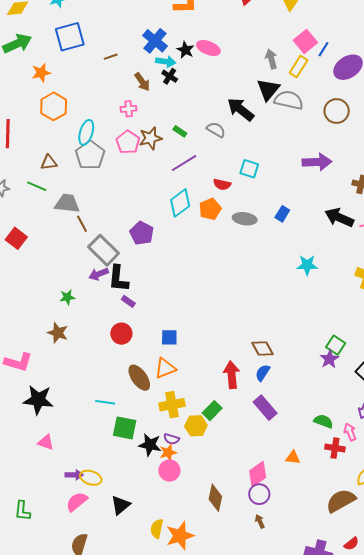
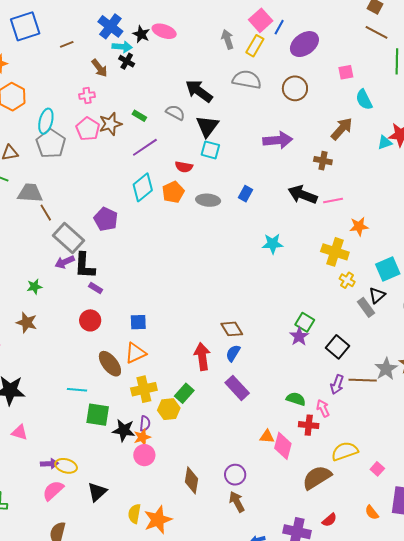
black triangle: (268, 90) -> (207, 126), moved
purple semicircle: (171, 439) -> (145, 424), turned -98
pink diamond: (258, 474) -> (283, 446), moved, turned -36
brown arrow: (260, 521) -> (237, 502), size x1.5

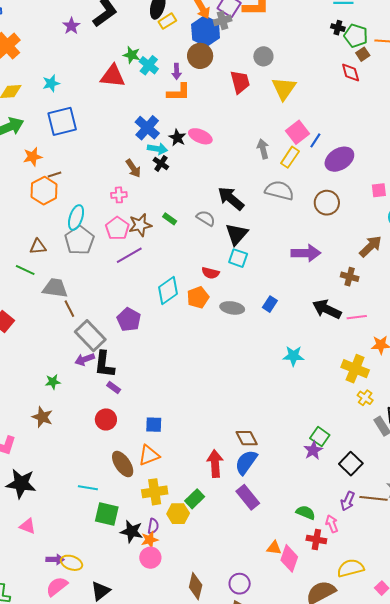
brown line: (67, 44) -> (54, 174), moved
purple line: (145, 147) -> (129, 255), moved
blue semicircle: (233, 353) -> (246, 462), size x1.5

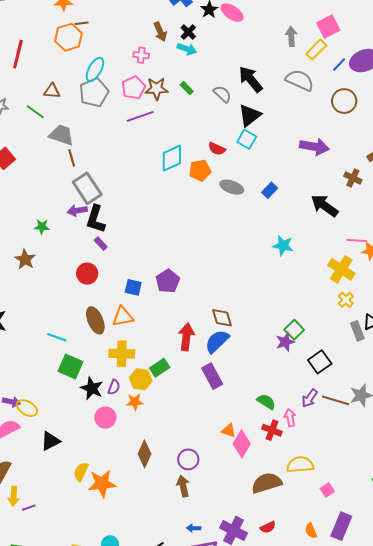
blue line: (315, 140) -> (339, 64), moved
cyan arrow: (157, 149) -> (187, 49), moved
pink line: (357, 317) -> (357, 241), moved
purple pentagon: (129, 320) -> (168, 281), moved
orange star: (150, 540) -> (135, 402), moved

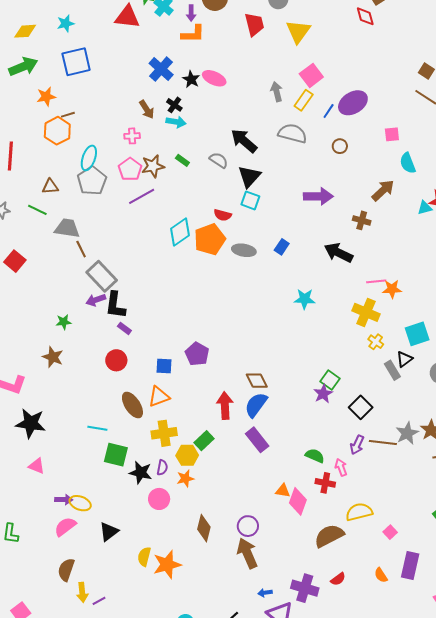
brown circle: (344, 101) -> (340, 146), size x0.6
orange pentagon: (200, 170) -> (210, 239), size x1.4
brown arrow: (183, 486) -> (247, 553), size x1.4

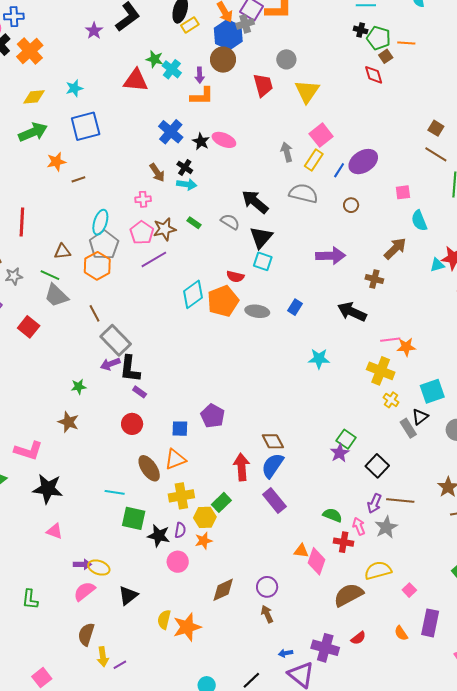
orange hexagon: (57, 131) -> (97, 266), moved
gray trapezoid: (67, 228) -> (56, 296), moved, turned -144
gray star: (407, 433) -> (386, 527), moved
brown diamond: (204, 528) -> (223, 590), turned 52
brown arrow: (247, 553) -> (267, 614), size x0.6

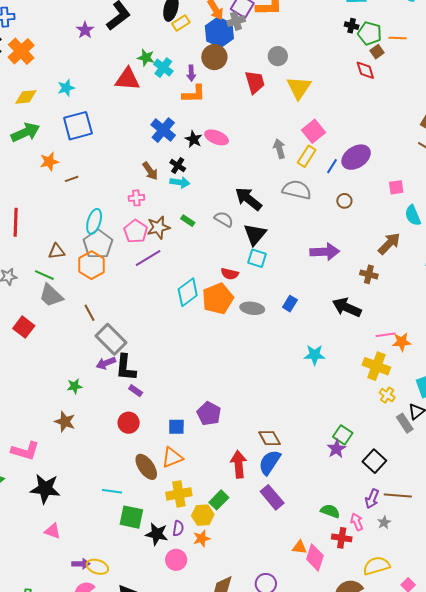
gray star: (386, 527) -> (384, 522), size x0.6

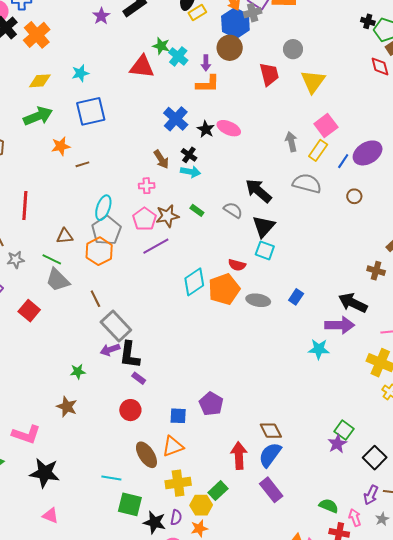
purple arrow: (325, 252) -> (340, 325), moved

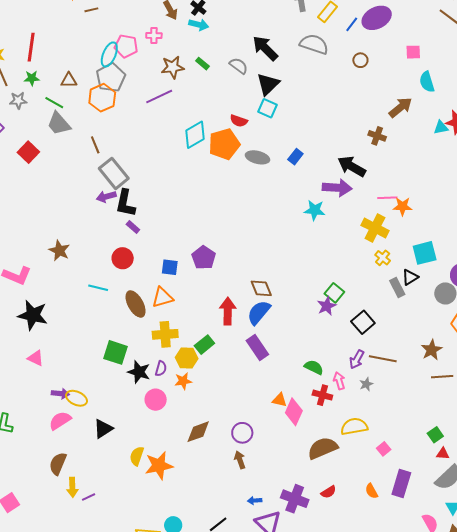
pink pentagon: (145, 219) -> (126, 46), moved, turned -30
green star: (78, 372) -> (32, 78), moved
cyan line: (111, 478) -> (98, 288), moved

